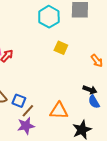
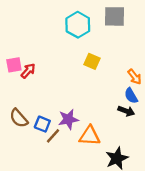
blue semicircle: (94, 102) -> (131, 96), moved
purple star: (26, 126) -> (68, 119), moved

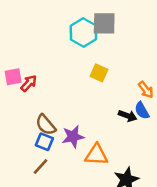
gray square: (114, 16) -> (104, 23), moved
black arrow: (126, 111) -> (128, 116), moved
brown semicircle: (19, 118) -> (46, 125), moved
brown line: (53, 136) -> (40, 166), moved

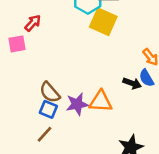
yellow square: (99, 73) -> (103, 22), moved, size x1.5
red arrow: (29, 83) -> (33, 23), moved
orange triangle: (96, 155) -> (101, 102), moved

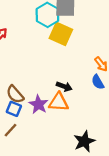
black arrow: (132, 83) -> (64, 86), moved
purple star: (77, 104) -> (38, 104), turned -30

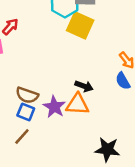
brown semicircle: (15, 94) -> (27, 95), turned -30
black star: (84, 141) -> (107, 150), turned 30

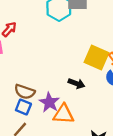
yellow square: (80, 25) -> (96, 58), moved
orange triangle: (78, 104) -> (63, 114), moved

